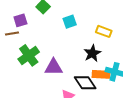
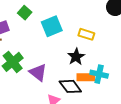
cyan square: (70, 22) -> (52, 26), size x1.5
purple triangle: (54, 67) -> (38, 72), turned 42

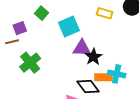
yellow rectangle: (86, 34) -> (105, 13), moved
purple triangle: (38, 72) -> (82, 48), moved, turned -36

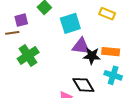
black star: (93, 57) -> (92, 56), turned 30
orange rectangle: (103, 77) -> (111, 52), moved

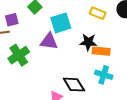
purple triangle: (81, 46) -> (49, 41), moved
black star: (92, 56) -> (88, 42), moved

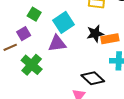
purple square: (12, 20) -> (24, 34), moved

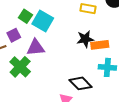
cyan square: (64, 22) -> (43, 21), moved, turned -30
purple triangle: (57, 43) -> (36, 48), moved

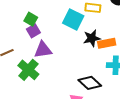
cyan square: (43, 21) -> (73, 19), moved
purple square: (14, 35) -> (33, 31), moved

